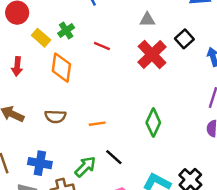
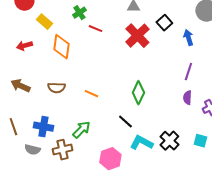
green cross: (66, 31) -> (79, 13), moved
red arrow: (17, 66) -> (24, 46), turned 70
orange line: (97, 124) -> (91, 94), turned 32
black line: (114, 157) -> (125, 122), moved

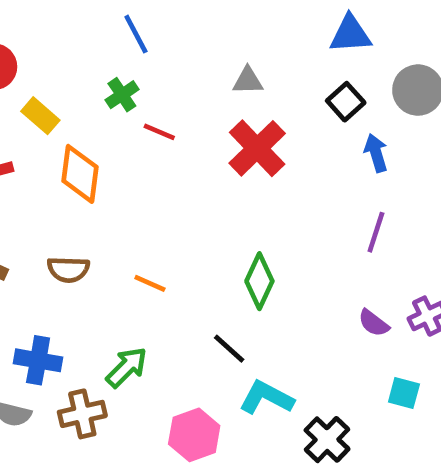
black square: (164, 23) -> (346, 102), moved
purple semicircle: (187, 98) -> (374, 323), moved, turned -56
black cross: (169, 141) -> (327, 440), moved

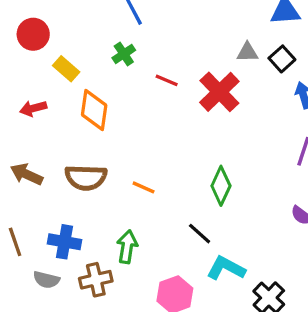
gray triangle: (248, 81) -> (247, 52), moved
red line: (159, 132) -> (167, 80), moved
brown semicircle: (68, 269) -> (86, 178), size x1.4
green arrow: (127, 367) -> (127, 247), turned -36

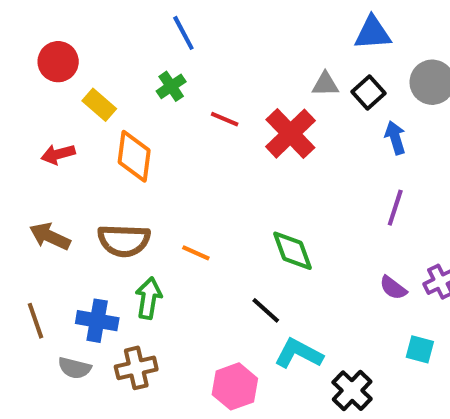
green diamond: (221, 186) -> (292, 251), turned -45
green arrow: (127, 247) -> (149, 298), moved

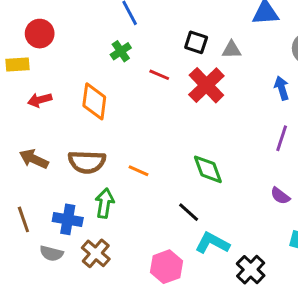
black square: (369, 92) -> (196, 42), moved, turned -30
yellow rectangle: (99, 105) -> (18, 65), moved, turned -45
brown cross: (136, 368) -> (96, 253), turned -36

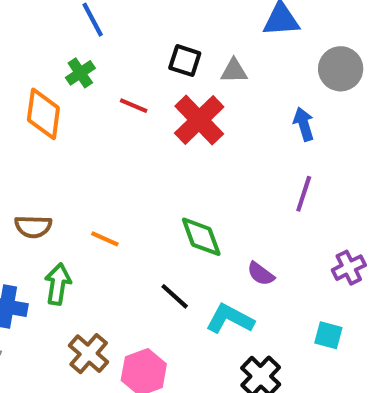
orange diamond: (94, 101) -> (43, 114), moved
brown semicircle: (87, 162) -> (33, 227), size x0.7
purple semicircle: (280, 196) -> (261, 274), moved
cyan L-shape: (212, 243) -> (230, 319), moved
brown cross: (96, 253) -> (89, 354), moved

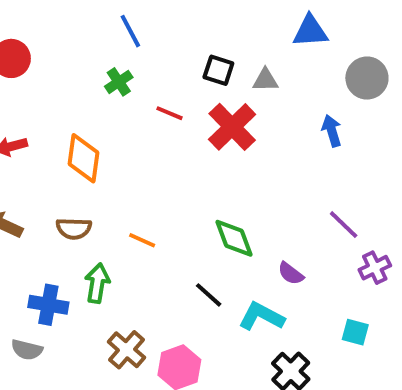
orange diamond: (43, 114) -> (84, 158), moved
purple line: (304, 194) -> (344, 225), moved, turned -64

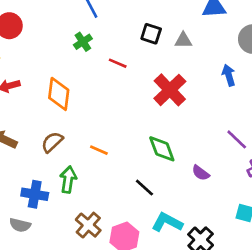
red cross: (232, 127) -> (170, 90), moved
brown semicircle: (74, 229) -> (52, 142), turned 135
cyan L-shape: (261, 316) -> (167, 222), moved

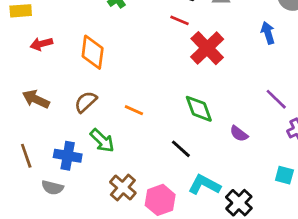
red line: (118, 63) -> (180, 20), moved
green arrow: (68, 180) -> (102, 141), turned 125

